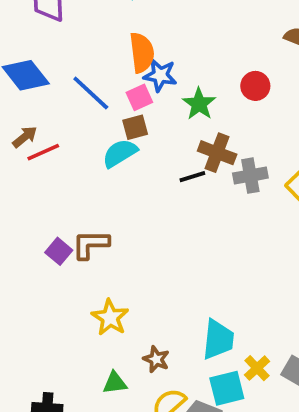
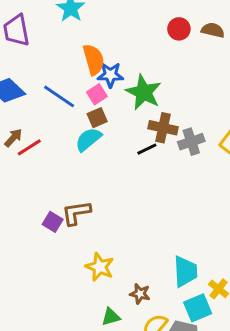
red circle: (255, 86) -> (179, 29), moved
green star: (199, 104) -> (144, 92), size x1.4

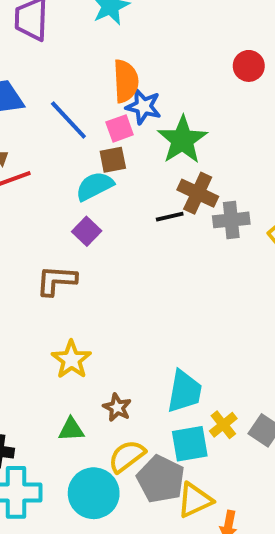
purple square: (53, 222) -> (87, 231), moved

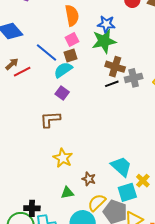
blue star: (143, 107) -> (106, 24), moved
blue line: (68, 120) -> (46, 53), moved
green star: (182, 140) -> (104, 41), turned 30
black line: (170, 217) -> (112, 84), moved
cyan trapezoid: (184, 391) -> (121, 167), turned -50

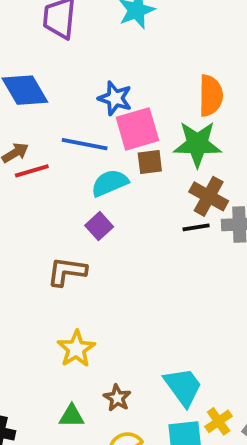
orange semicircle: (72, 15) -> (211, 96), moved
blue star: (106, 24) -> (115, 98), moved
pink square: (72, 39) -> (137, 129), size x1.6
blue line: (46, 53) -> (85, 144), turned -40
brown square: (71, 56) -> (150, 162), moved

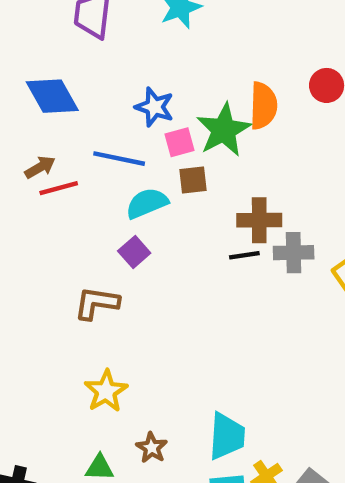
pink square: (137, 129) -> (179, 142), size x0.6
green star: (197, 144) -> (224, 130), moved, turned -30
brown cross: (209, 196) -> (259, 220), turned -30
cyan trapezoid: (183, 387) -> (227, 436), turned 39

